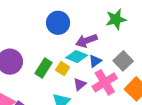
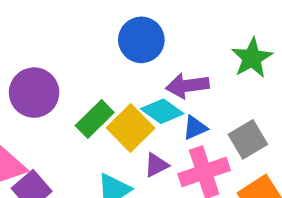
green star: (116, 19) -> (252, 58), turned -30
yellow square: (63, 69) -> (130, 128), size x1.6

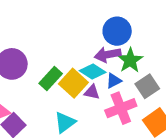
blue circle: (141, 40) -> (117, 31), moved
green star: (252, 58) -> (130, 60), moved
purple triangle: (156, 165) -> (92, 92), moved, turned 42

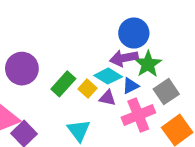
yellow square: (73, 83) -> (88, 89), size x0.6
cyan triangle: (65, 122) -> (79, 131), turned -30

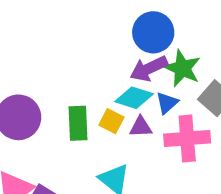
green rectangle: (63, 84) -> (78, 123), turned -30
pink cross: (138, 115) -> (187, 139), turned 32

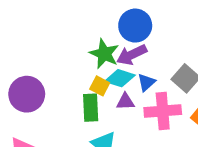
green star: (182, 68) -> (104, 54), moved
yellow square: (111, 121) -> (100, 86), moved
green rectangle: (78, 123) -> (91, 108), moved

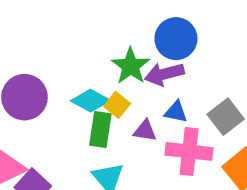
cyan diamond: (120, 78) -> (90, 101), moved
blue triangle: (146, 82) -> (176, 112), turned 42

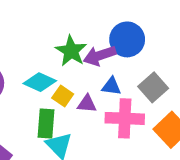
blue circle: (176, 39) -> (127, 39), moved
yellow square: (117, 105) -> (63, 96), moved
green rectangle: (100, 129) -> (46, 124), moved

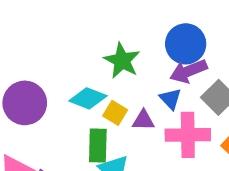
purple arrow: (100, 56) -> (188, 71), moved
blue triangle: (111, 86) -> (170, 99), turned 42

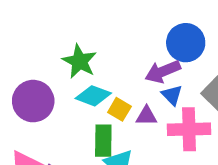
green star: (122, 61) -> (80, 61), moved
purple arrow: (188, 71) -> (163, 72), moved

